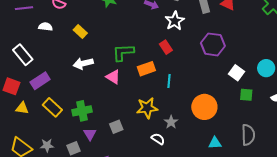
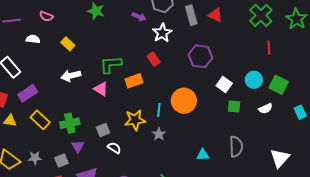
cyan line: (169, 81) -> (159, 110), moved
orange circle: (204, 107) -> (184, 101), moved
gray square: (116, 127) -> (103, 130), moved
white semicircle: (158, 139) -> (114, 148), moved

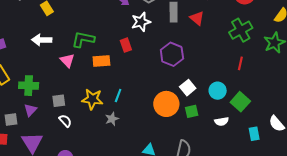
orange circle: (184, 101) -> (166, 104), moved
green square: (234, 106) -> (192, 111), turned -32

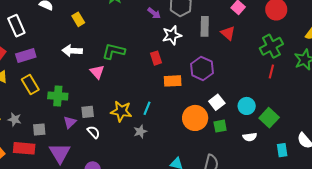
orange rectangle: (101, 61) -> (173, 81), moved
red line: (240, 63) -> (271, 71), moved
purple triangle: (30, 110) -> (70, 122), moved

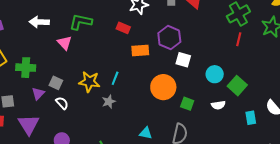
red rectangle: (156, 58) -> (123, 28), turned -48
white square: (217, 102) -> (183, 60), moved, turned -35
gray square: (88, 112) -> (56, 83), turned 32
green square: (220, 126) -> (187, 104), moved, turned 32

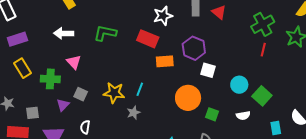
red rectangle: (123, 28) -> (148, 39), size x1.5
pink triangle: (65, 43) -> (74, 62), moved
white semicircle: (62, 103) -> (85, 127), moved, turned -128

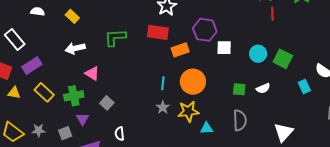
yellow star: (114, 93) -> (188, 111), moved
gray square: (81, 94) -> (107, 103), turned 32
orange circle: (188, 98) -> (193, 82), moved
purple triangle: (63, 105) -> (83, 119), moved
white semicircle: (243, 115) -> (263, 88), moved

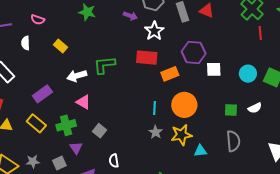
white semicircle: (38, 12) -> (25, 43), turned -96
white arrow: (75, 48) -> (77, 76), moved
purple rectangle: (32, 66) -> (42, 94), moved

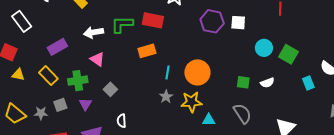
red rectangle: (147, 58) -> (153, 20), moved
white square: (214, 69) -> (238, 23), moved
orange rectangle: (170, 74) -> (147, 51), moved
gray semicircle: (233, 141) -> (242, 113), turned -35
gray square: (59, 163) -> (60, 105), moved

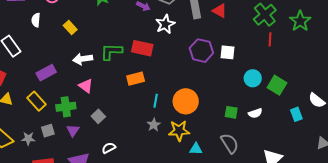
white semicircle: (122, 121) -> (109, 148), turned 64

